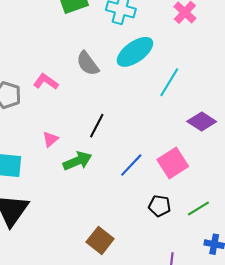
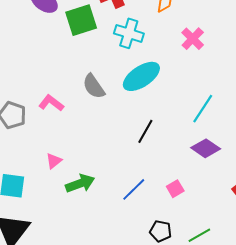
cyan line: (169, 82) -> (203, 109), moved
black line: (97, 126) -> (145, 131), moved
pink square: (173, 163) -> (175, 189), size x0.6

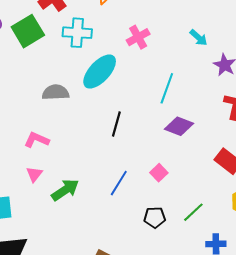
pink cross: (193, 39) -> (138, 37), moved, turned 30
gray semicircle: (94, 86) -> (56, 92), turned 136
pink L-shape: (51, 103) -> (37, 140), moved

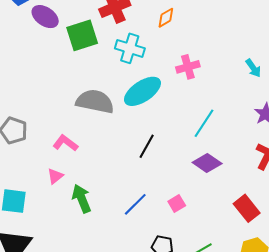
cyan arrow: (199, 38) -> (253, 68), moved
gray semicircle: (56, 92) -> (95, 101), size x1.4
green arrow: (65, 190) -> (82, 199), turned -92

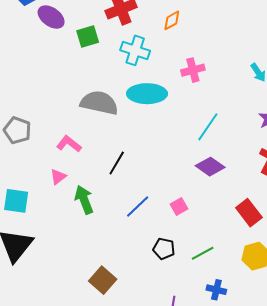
green square: (82, 35) -> (88, 36), size x0.7
cyan ellipse: (142, 91) -> (147, 94), turned 33
black line: (147, 146) -> (117, 163), moved

